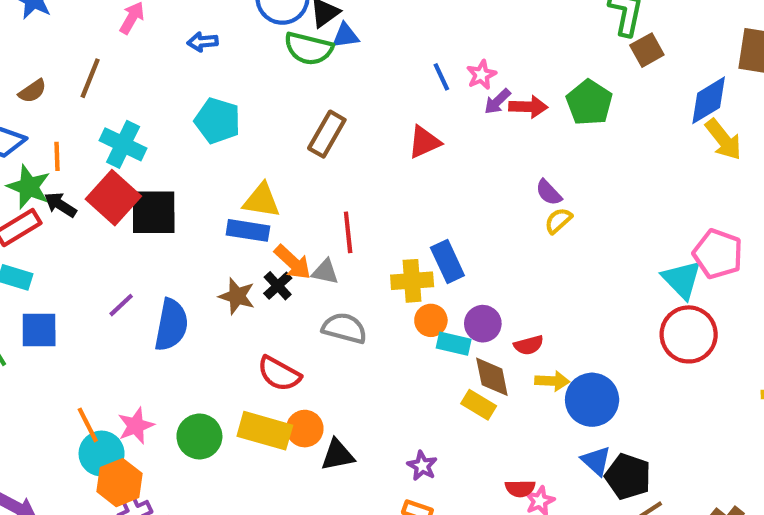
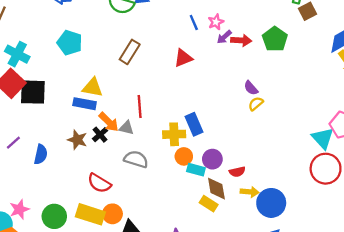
blue semicircle: (171, 325) -> (41, 154), size x0.7

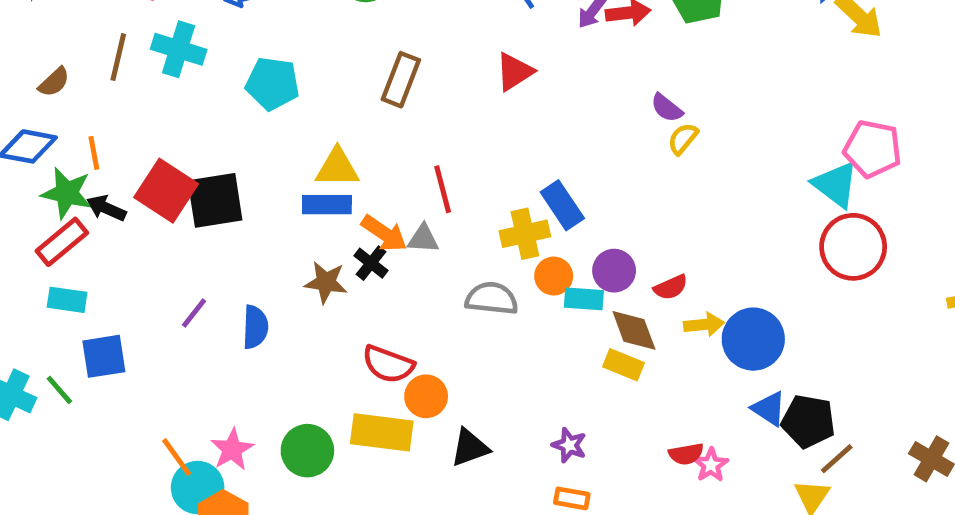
cyan cross: (17, 54) -> (179, 49), moved
gray semicircle: (136, 159) -> (492, 298), moved
orange circle: (112, 214) -> (426, 396), moved

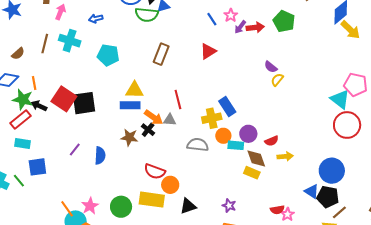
blue circle: (753, 339) -> (332, 171), moved

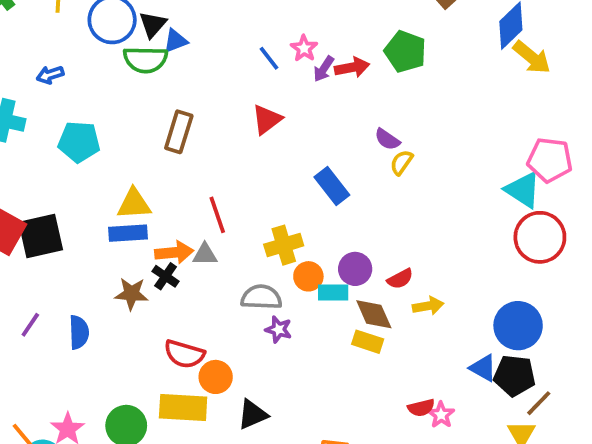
blue rectangle: (227, 107) -> (332, 186), moved
orange arrow: (154, 117) -> (174, 252), turned -36
purple star: (229, 206) -> (279, 329), moved

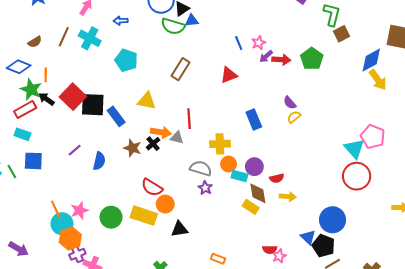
blue rectangle: (128, 233) -> (116, 116), moved, turned 42

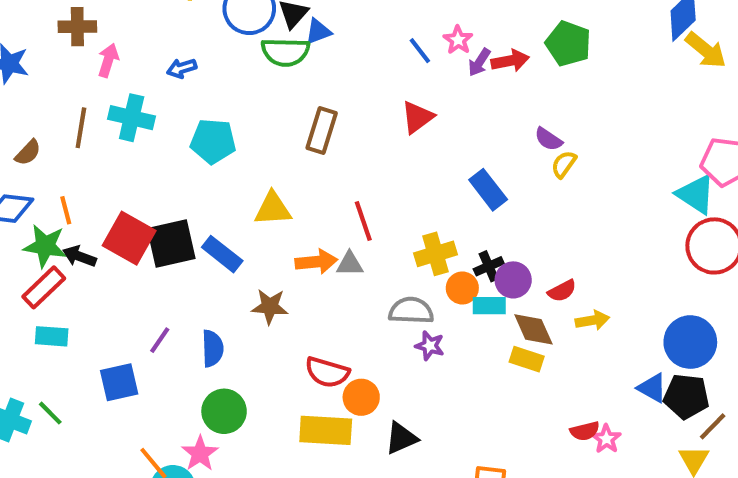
black cross: (153, 144) -> (489, 266), moved, turned 32
blue square: (33, 161) -> (119, 382), moved
green circle: (111, 217) -> (224, 411), moved

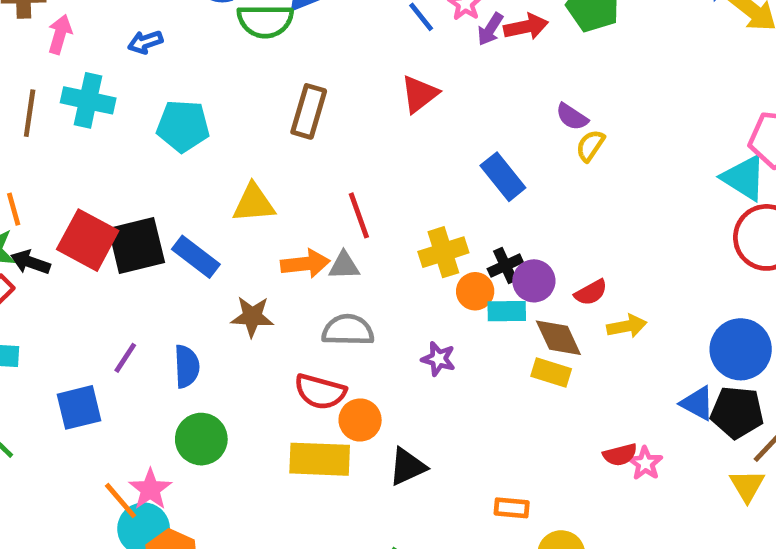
gray semicircle: (411, 311) -> (348, 330), moved
pink star: (200, 453) -> (150, 489), moved

